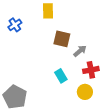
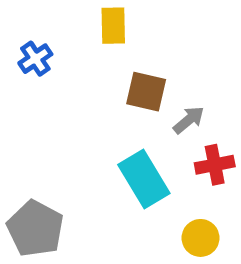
cyan rectangle: (61, 76) -> (144, 179), size x1.6
yellow circle: (85, 92) -> (201, 238), moved

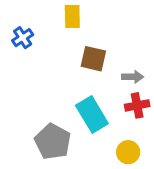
gray arrow: (189, 120) -> (133, 77), moved, turned 40
gray pentagon: (35, 228) -> (53, 142), moved

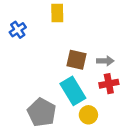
brown square: (93, 59) -> (76, 60), moved
yellow circle: (128, 152) -> (88, 115), moved

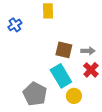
red cross: (109, 84) -> (91, 70), turned -35

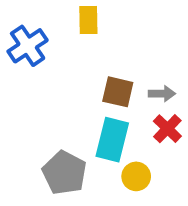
blue cross: (15, 25) -> (28, 46), size x1.5
cyan rectangle: (61, 76) -> (112, 140), turned 45

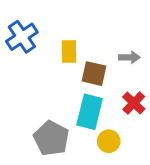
yellow rectangle: (88, 20) -> (69, 51), moved
gray arrow: (162, 94) -> (129, 57), moved

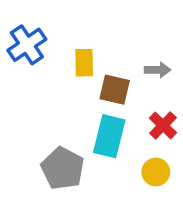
yellow circle: (109, 141) -> (156, 172), moved

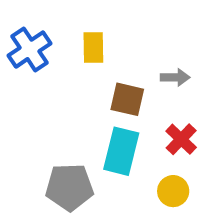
yellow rectangle: (84, 63) -> (93, 47), moved
gray pentagon: (63, 168) -> (69, 187), turned -30

